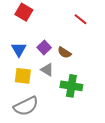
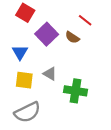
purple square: (44, 48) -> (47, 34), moved, size x1.5
brown semicircle: (64, 53) -> (72, 37), moved

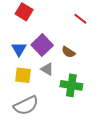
purple square: (47, 34) -> (42, 45), moved
brown semicircle: (72, 37) -> (68, 52), moved

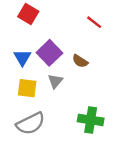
gray triangle: (47, 69) -> (55, 81), turned 40
green cross: (71, 85) -> (91, 120), moved

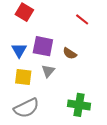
purple square: (49, 53) -> (43, 46), turned -35

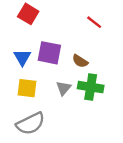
gray triangle: (48, 71) -> (64, 88), moved
green cross: (79, 105) -> (91, 87), moved

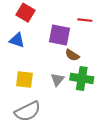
red line: (94, 22) -> (85, 20), turned -32
purple square: (49, 53) -> (59, 35), moved
blue triangle: (22, 58) -> (17, 40), moved, turned -42

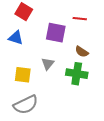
brown semicircle: (72, 55) -> (82, 52), moved
gray triangle: (57, 80) -> (48, 64), moved

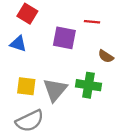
brown semicircle: (82, 52) -> (106, 56), moved
gray triangle: (48, 64) -> (55, 90), moved, size x1.6

